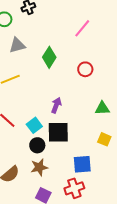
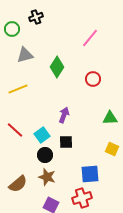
black square: (58, 132) -> (66, 142), size x0.6
brown star: (39, 167) -> (47, 177), turned 30

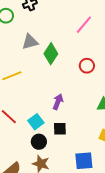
gray triangle: (25, 55) -> (30, 42), moved

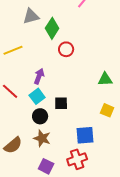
red circle: (87, 66) -> (66, 49), moved
purple arrow: (58, 102) -> (39, 76), moved

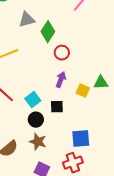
purple arrow: (39, 76) -> (61, 80), moved
yellow square: (107, 110) -> (83, 91), moved

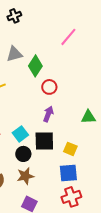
yellow square: (83, 91) -> (70, 149), moved
black square: (57, 107) -> (44, 141), size x1.5
brown star: (38, 142) -> (25, 176), turned -30
red cross: (73, 163) -> (71, 197), moved

